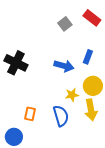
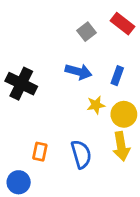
blue arrow: (64, 66) -> (79, 72), moved
yellow star: (72, 95) -> (96, 105), moved

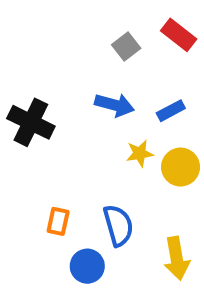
blue rectangle: (117, 76) -> (171, 111), turned 42
yellow arrow: (121, 146) -> (177, 258), moved
blue circle: (19, 182) -> (87, 266), moved

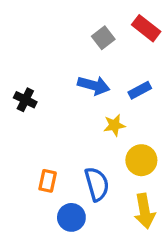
black cross: (31, 122) -> (25, 100), size x0.6
yellow circle: (181, 167) -> (141, 160), moved

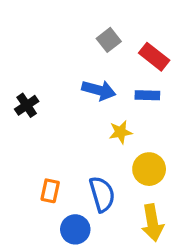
red rectangle: (146, 28) -> (154, 57), moved
blue rectangle: (140, 90) -> (147, 95), turned 30
black cross: (25, 100) -> (27, 105), turned 30

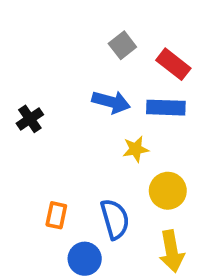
blue rectangle: (147, 95) -> (166, 108), size x1.4

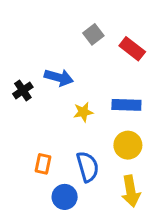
blue arrow: (111, 102) -> (59, 78), moved
blue rectangle: (166, 108) -> (126, 105), moved
yellow star: (136, 149) -> (83, 112), moved

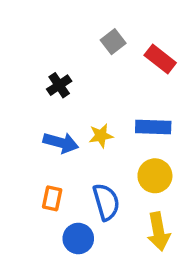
blue arrow: (59, 78) -> (61, 143), moved
black cross: (23, 90) -> (59, 85), moved

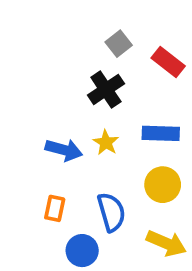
black cross: (59, 85) -> (106, 89), moved, size x1.4
yellow star: (101, 136) -> (106, 143), turned -30
yellow arrow: (158, 232) -> (166, 243), turned -57

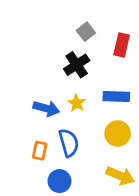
red rectangle: (168, 62) -> (122, 45), turned 65
blue semicircle: (111, 212) -> (69, 143), moved

